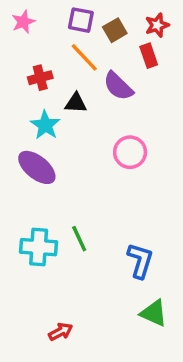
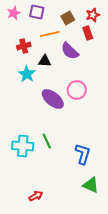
purple square: (81, 20) -> (37, 12), moved
orange line: (84, 57) -> (50, 34), turned -60
purple ellipse: (37, 167) -> (53, 99), moved

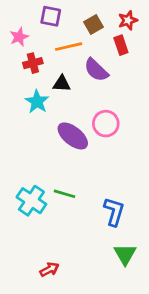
pink star: (14, 13) -> (19, 37), moved
green line: (47, 141) -> (65, 194), turned -49
cyan cross: (23, 146) -> (31, 201), turned 30
green triangle: (91, 185) -> (125, 254), turned 36

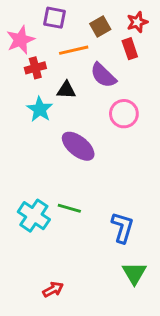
pink star: (19, 37) -> (21, 40), size x1.4
pink circle: (106, 124) -> (124, 114), moved

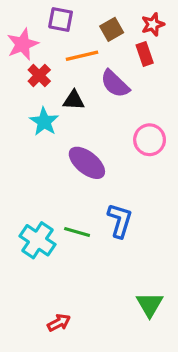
red cross: (35, 68) -> (39, 75), turned -30
pink circle: (124, 114) -> (150, 140), moved
blue L-shape: (122, 227) -> (120, 220), moved

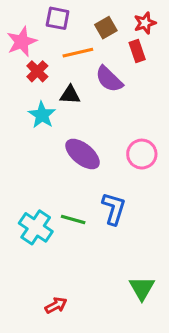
pink circle: (150, 140) -> (142, 154), moved

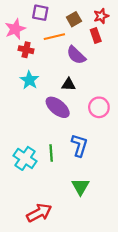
red cross: (37, 71) -> (26, 50), turned -32
black triangle: (70, 95) -> (69, 84), moved
green line: (73, 220) -> (51, 153), turned 70
green triangle: (142, 288) -> (80, 187), moved
red arrow: (56, 305) -> (39, 213), size x1.6

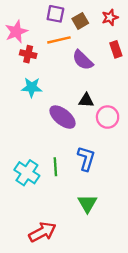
purple square: (40, 13) -> (55, 14), moved
red rectangle: (96, 36) -> (116, 49), moved
cyan star: (29, 80) -> (32, 87), turned -30
black triangle: (69, 84) -> (86, 100), moved

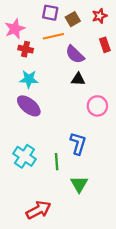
black triangle: (86, 100) -> (78, 79), moved
purple ellipse: (63, 117) -> (29, 106), moved
green line: (55, 167) -> (57, 162), moved

